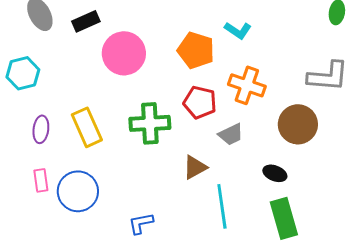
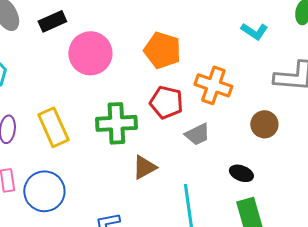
cyan L-shape: (238, 30) -> (254, 31), moved
brown circle: (298, 124) -> (264, 124), size x0.7
brown triangle: (195, 167) -> (144, 167), moved

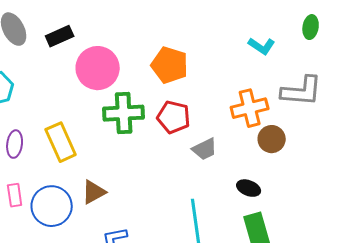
orange cross: (213, 85) -> (250, 108), moved, turned -33
green cross: (116, 123) -> (124, 113), moved
brown triangle: (144, 167) -> (94, 192), moved

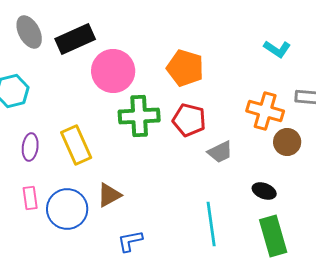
black rectangle: (60, 36) -> (75, 39), size x1.4
orange cross: (250, 108) -> (265, 111), turned 30

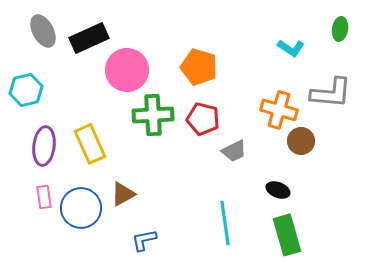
purple ellipse: (30, 147) -> (44, 146), size x1.4

